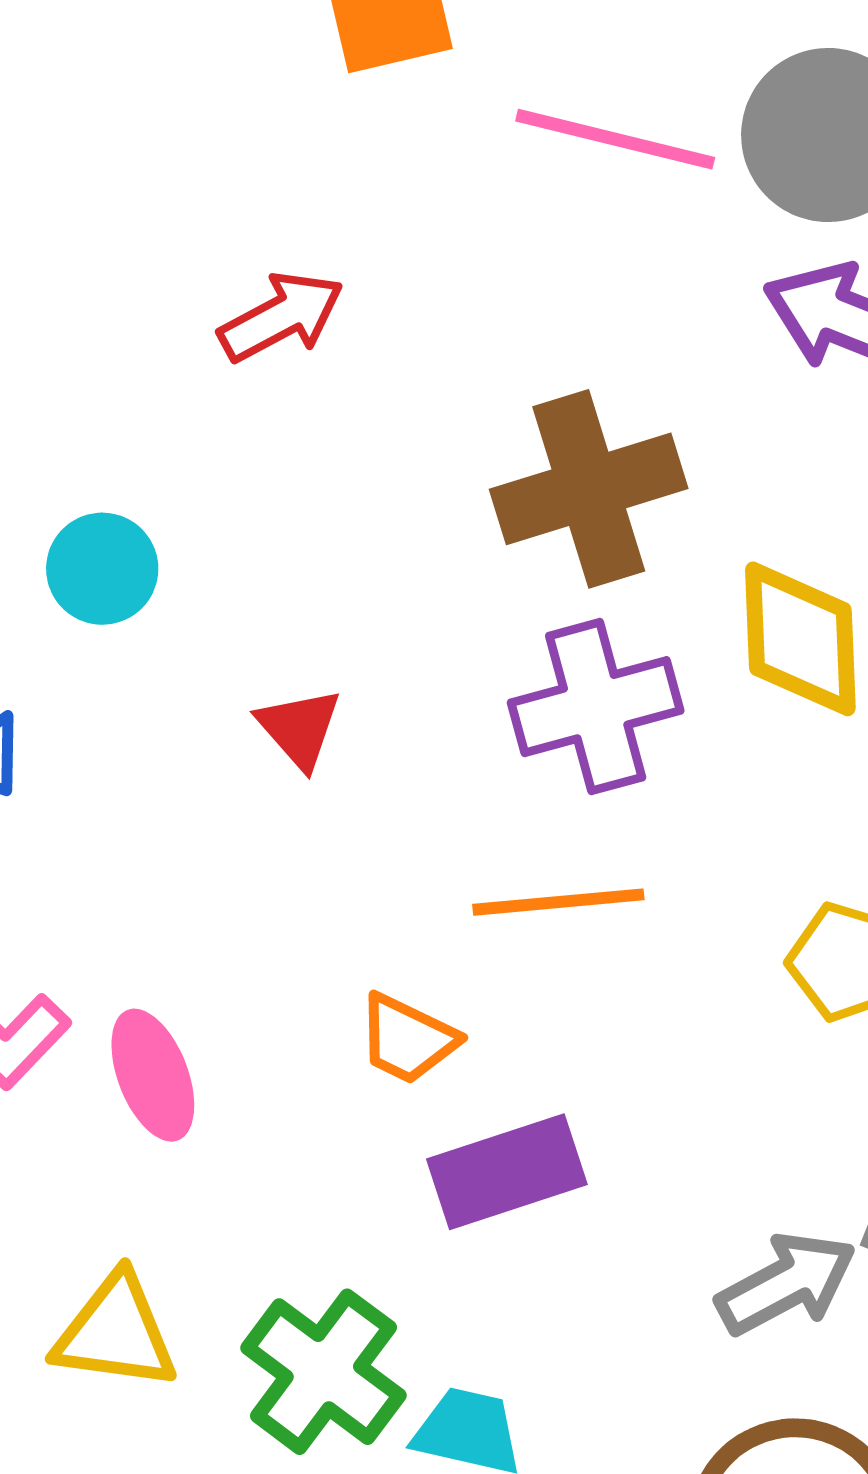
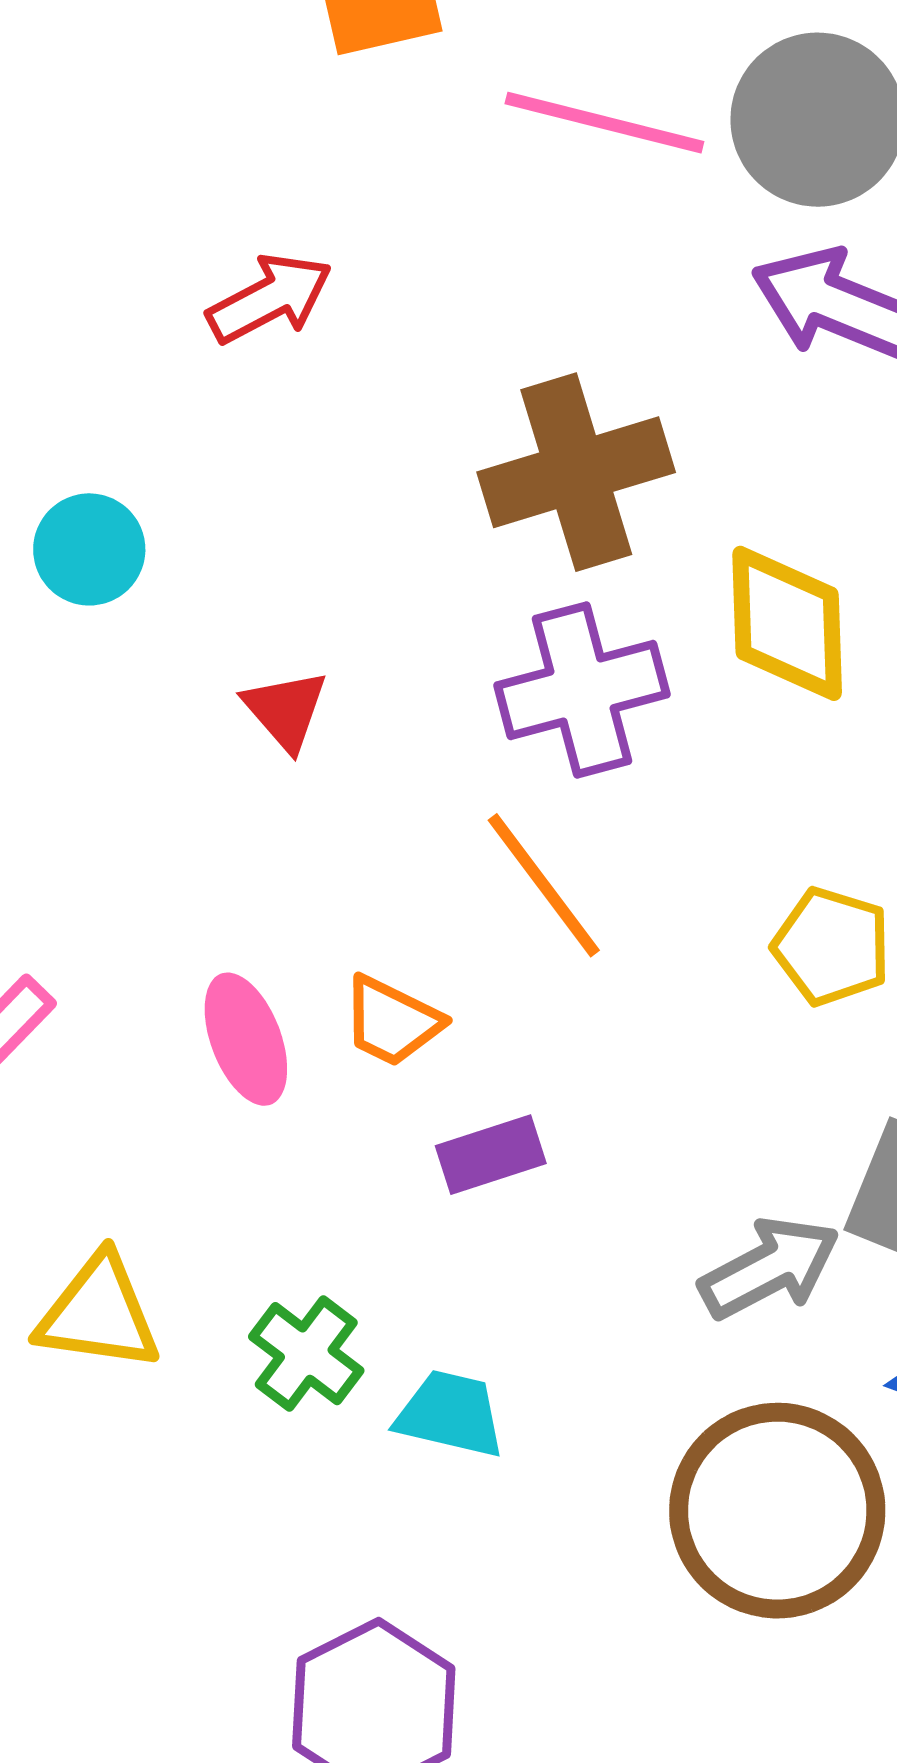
orange line: (558, 902) -> (544, 885), turned 58
pink ellipse: (153, 1075) -> (246, 1039), moved
purple rectangle: (507, 1172) -> (491, 1155), size x0.7
green cross: (323, 1372) -> (306, 1354), size x0.7

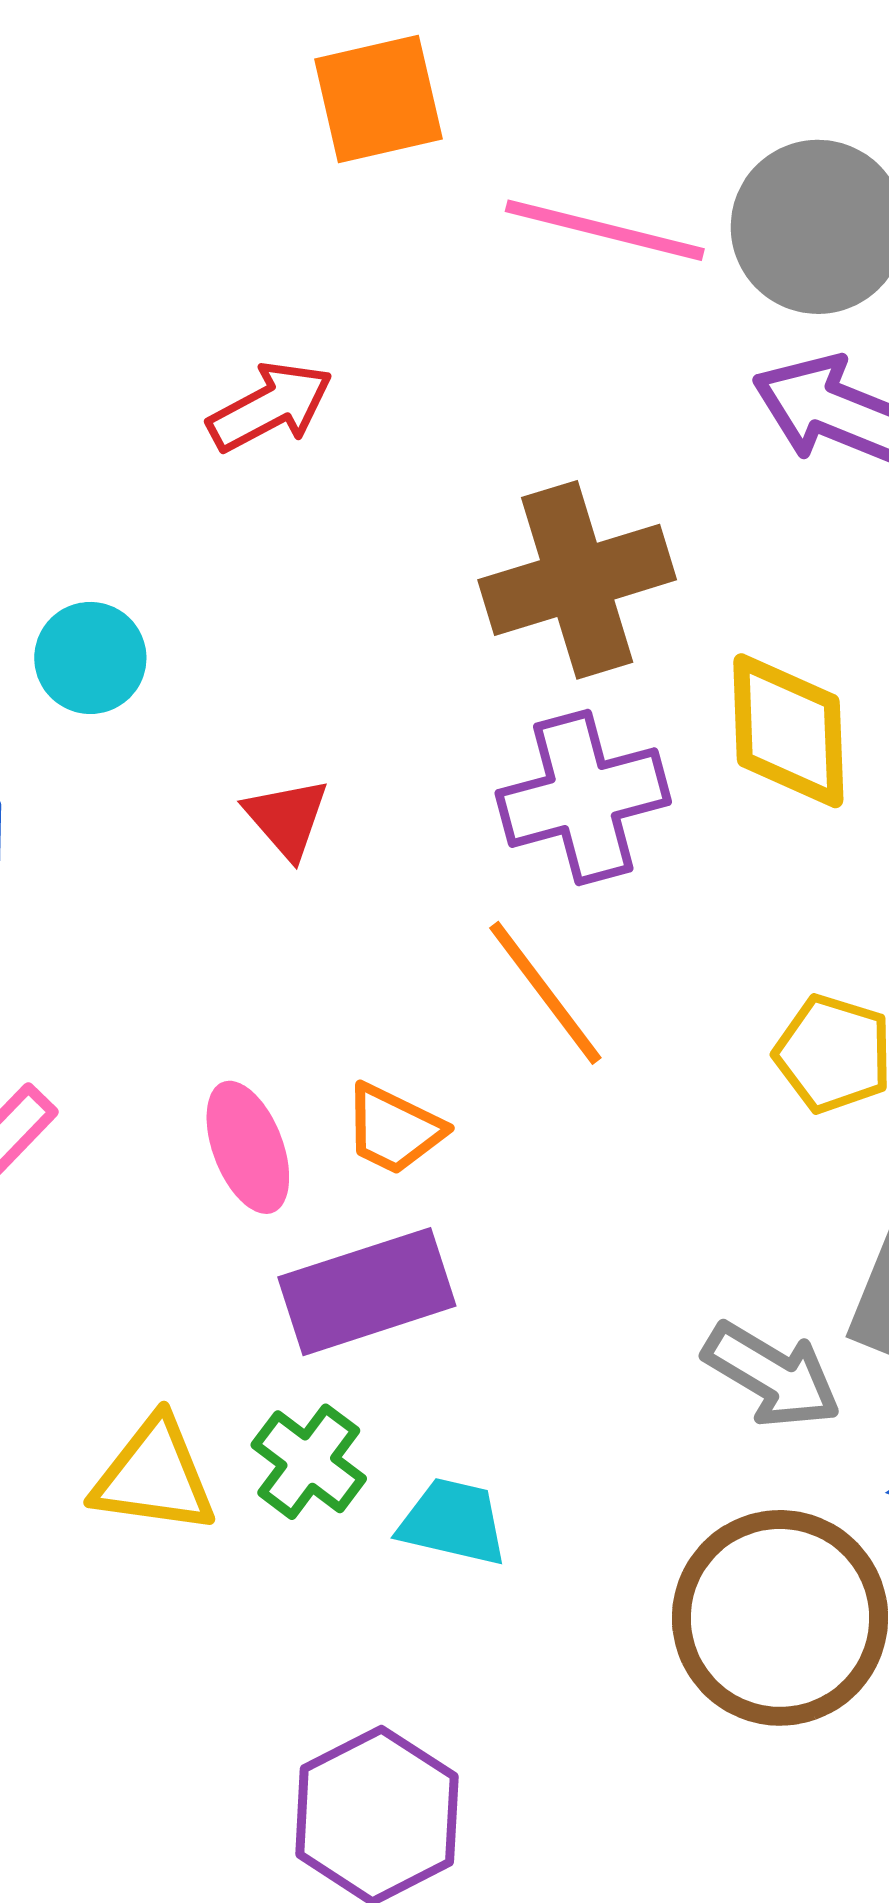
purple rectangle: (491, 1155) -> (367, 1292), moved, size x1.6
gray arrow: (770, 1268) -> (772, 1375), turned 59
yellow triangle: (99, 1313) -> (154, 1476), moved

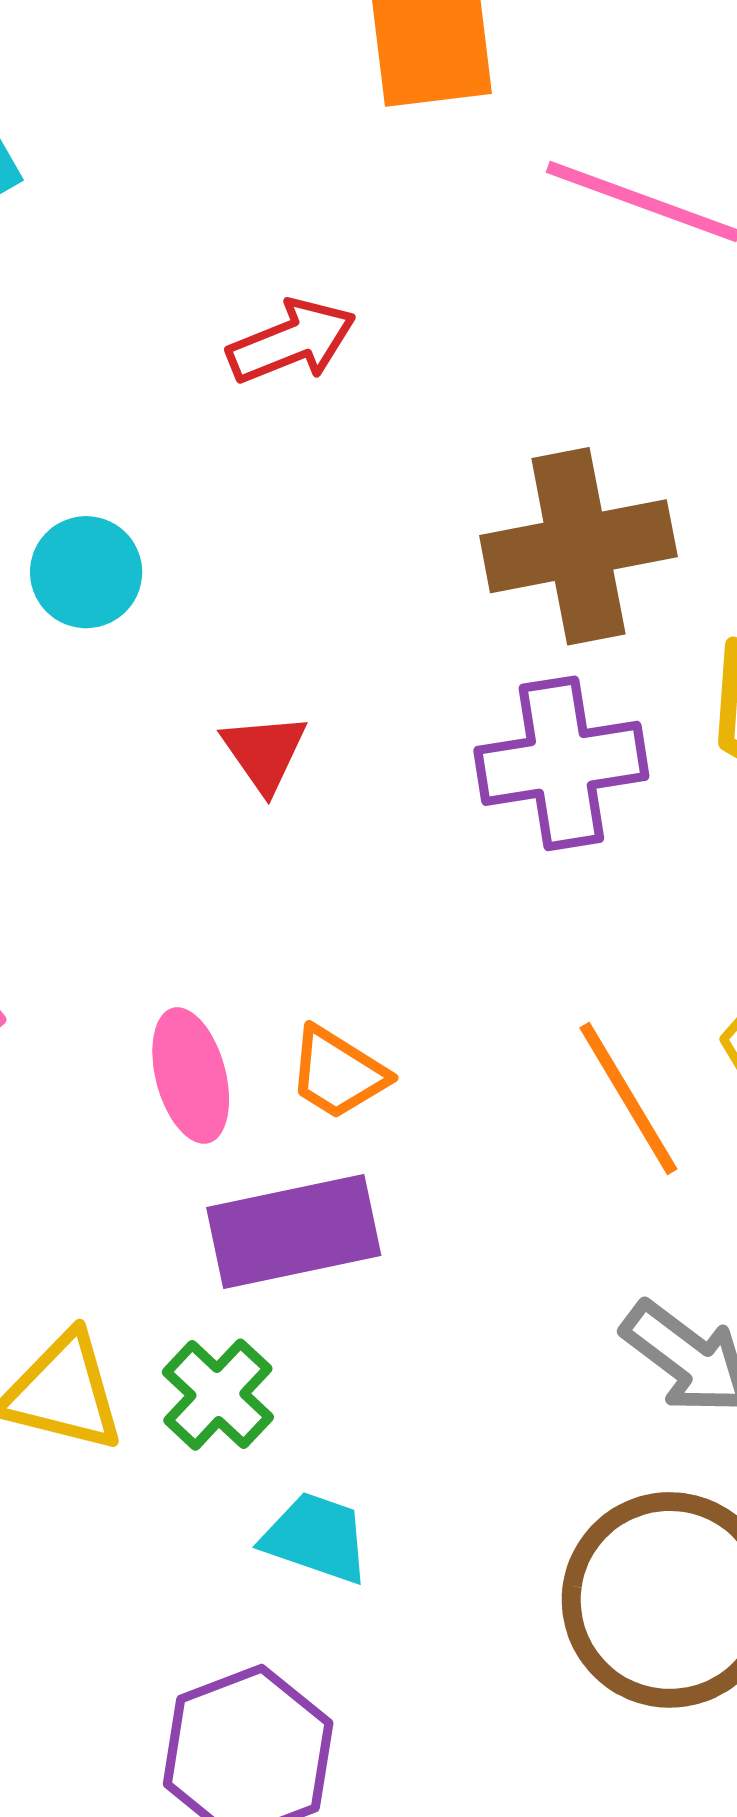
orange line: (545, 993) -> (628, 1098), moved
cyan trapezoid: (453, 1522) -> (316, 1538), moved

